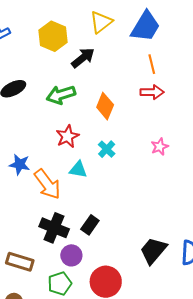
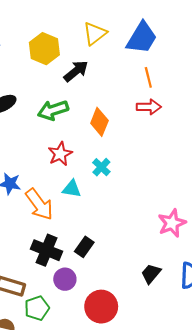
pink star: (160, 147) -> (172, 223), moved, size x1.5
black trapezoid: (153, 251) -> (151, 274), size x0.7
green pentagon: (60, 284) -> (37, 308), moved

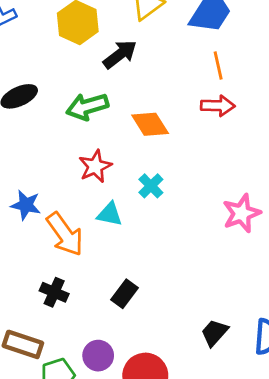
orange diamond: (99, 122) -> (150, 124), turned -56
pink star: (172, 223) -> (242, 213), moved
black cross: (46, 250) -> (54, 292), moved, size x0.7
purple circle: (65, 279) -> (98, 356), moved

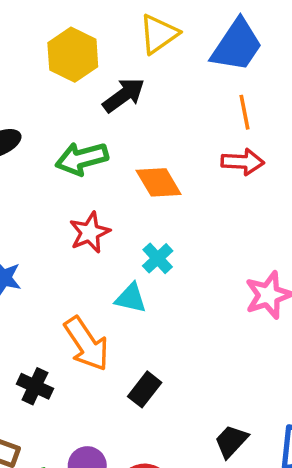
cyan triangle: (110, 214) -> (131, 298), moved
orange arrow: (65, 234) -> (86, 344), moved
black rectangle: (125, 294) -> (145, 389), moved

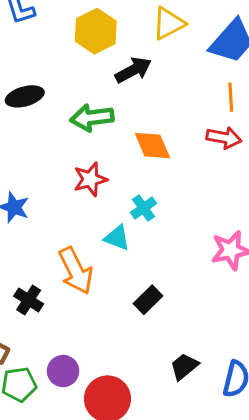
black rectangle: (145, 389) -> (148, 300), moved

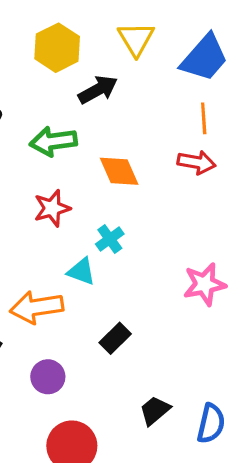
yellow triangle: (169, 23) -> (136, 39), turned -33
orange arrow: (76, 271) -> (37, 307), turned 108
purple circle: (63, 371) -> (48, 377), moved

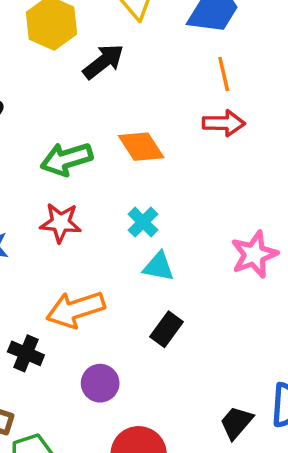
green arrow: (53, 141) -> (66, 159), moved
red star: (52, 208) -> (61, 223), moved, turned 30
cyan triangle: (81, 271) -> (158, 267), moved
black trapezoid: (155, 410) -> (236, 423), moved

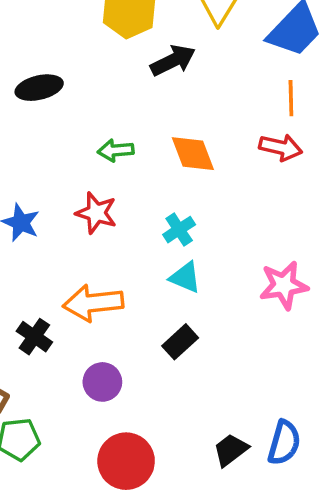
green arrow: (66, 159) -> (116, 150), size x0.7

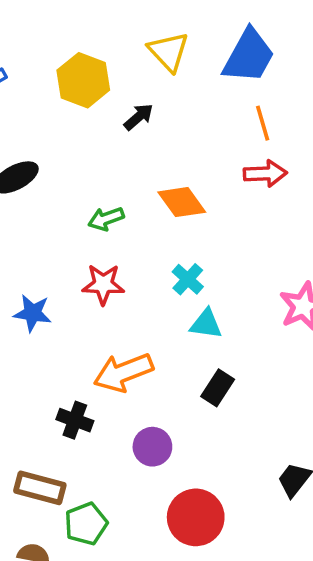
black arrow: (173, 60) -> (139, 117), size x0.7

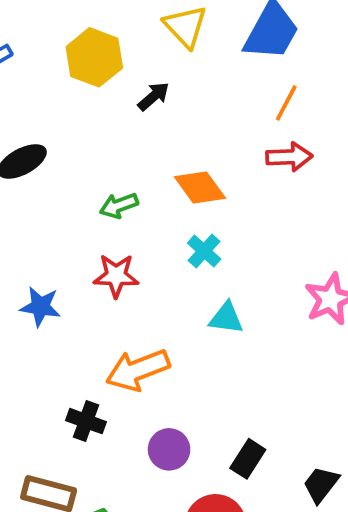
orange line: (263, 123) -> (286, 103), turned 44
cyan cross: (188, 279) -> (204, 251), moved
black rectangle: (218, 388) -> (248, 459), moved

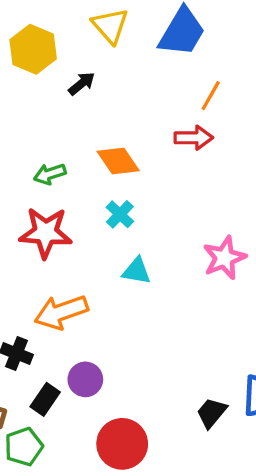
orange line: (286, 103) -> (211, 96), moved
red star: (116, 276) -> (46, 233), size x1.4
black rectangle: (248, 459) -> (45, 399), moved

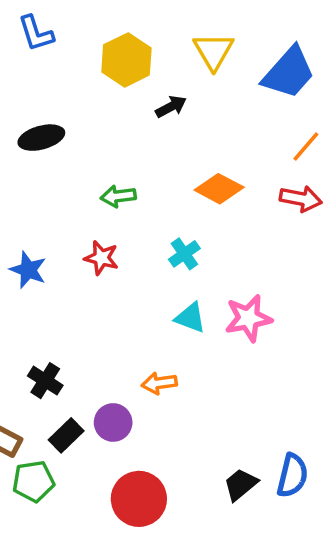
red arrow: (194, 138) -> (301, 199), moved
orange diamond: (118, 161) -> (219, 189), moved, turned -39
red star: (46, 233) -> (101, 258), size x0.6
pink star: (224, 258) -> (248, 318), moved
orange arrow: (61, 312) -> (159, 383), moved, size x0.6

